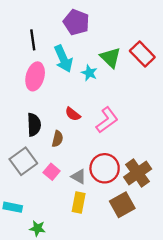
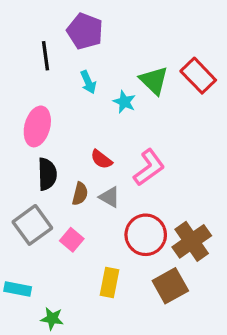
purple pentagon: (76, 22) -> (85, 31), moved
cyan arrow: (63, 59) -> (88, 82), size x0.6
pink ellipse: (35, 76) -> (37, 126), moved
gray triangle: (79, 177) -> (110, 197), moved

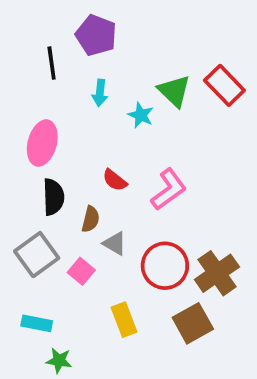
cyan arrow: (88, 82) -> (100, 93), turned 30
gray triangle: (110, 197) -> (115, 243), moved
yellow rectangle: (110, 282) -> (124, 320), turned -32
cyan rectangle: (18, 289) -> (37, 323), moved

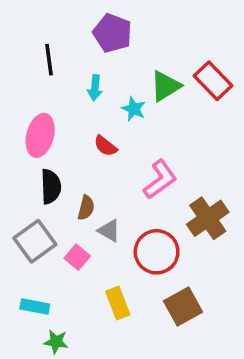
purple pentagon: (96, 35) -> (112, 33), moved
green triangle: (174, 91) -> (165, 86), turned 44
red semicircle: (115, 180) -> (105, 146), moved
brown cross: (217, 273) -> (208, 218), moved

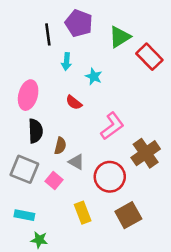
black line: (49, 60) -> (48, 34), moved
green triangle: (165, 86) -> (120, 37), moved
gray square: (35, 241) -> (24, 169), turned -32

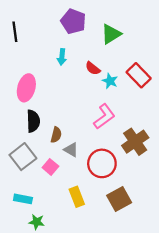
black line: (48, 34) -> (15, 32), moved
red rectangle: (149, 57) -> (139, 75), moved
cyan star: (94, 76) -> (110, 81), moved
red semicircle: (74, 102) -> (93, 68), moved
gray square: (24, 169) -> (23, 157), turned 30

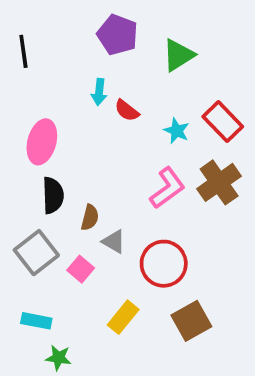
red semicircle: (93, 68) -> (127, 110), moved
brown cross: (135, 142) -> (219, 182), moved
yellow rectangle: (77, 197) -> (123, 317), turned 60

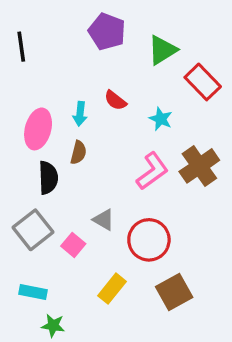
cyan arrow: (99, 92) -> (80, 114), moved
red rectangle: (223, 122) -> (203, 82), moved
brown semicircle: (90, 218) -> (78, 153), moved

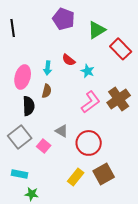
cyan star: (161, 119) -> (88, 71), moved
yellow rectangle: (112, 289) -> (76, 177), moved

